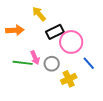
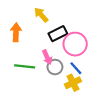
orange arrow: (15, 30) -> (16, 32), turned -84
pink arrow: (35, 58) -> (47, 57), moved
blue line: (89, 63) -> (76, 68), moved

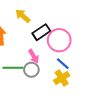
gray circle: (55, 67) -> (31, 70), moved

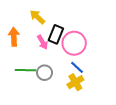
black rectangle: (41, 32) -> (56, 34), turned -36
pink arrow: (34, 56) -> (42, 42), moved

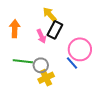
yellow arrow: (37, 17) -> (50, 14), moved
pink circle: (74, 43) -> (80, 49), moved
yellow cross: (75, 82) -> (46, 78), moved

